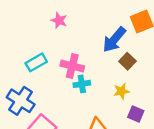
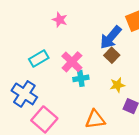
brown square: (127, 61) -> (112, 55), moved
pink cross: (72, 66) -> (72, 62), turned 30

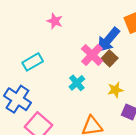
pink cross: (72, 62) -> (92, 55), moved
cyan cross: (81, 78) -> (77, 83), turned -32

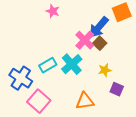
cyan rectangle: (33, 62) -> (48, 65), moved
cyan cross: (77, 83) -> (72, 64), size x1.5

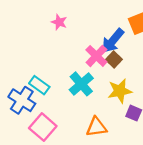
cyan rectangle: (48, 65) -> (39, 85), moved, turned 66
yellow star: (105, 70) -> (120, 91), size x1.5

